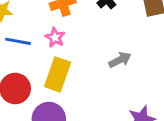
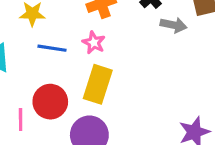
gray arrow: (120, 60) -> (174, 25), moved, turned 40

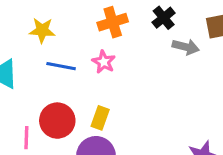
yellow rectangle: (98, 84) -> (100, 118), moved, size x0.6

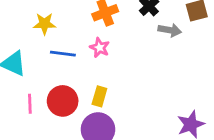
pink line: (26, 138) -> (30, 104), moved

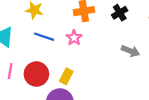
gray arrow: (170, 30) -> (130, 51), moved

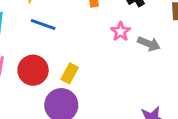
pink star: (74, 38) -> (121, 32), moved

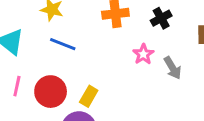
gray arrow: (149, 44) -> (173, 68), turned 35

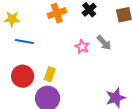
pink star: (143, 54) -> (82, 47), moved

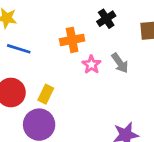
orange cross: (57, 13) -> (72, 40), moved

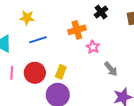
blue line: (19, 49) -> (38, 40), turned -30
gray arrow: (120, 63) -> (111, 69), moved

